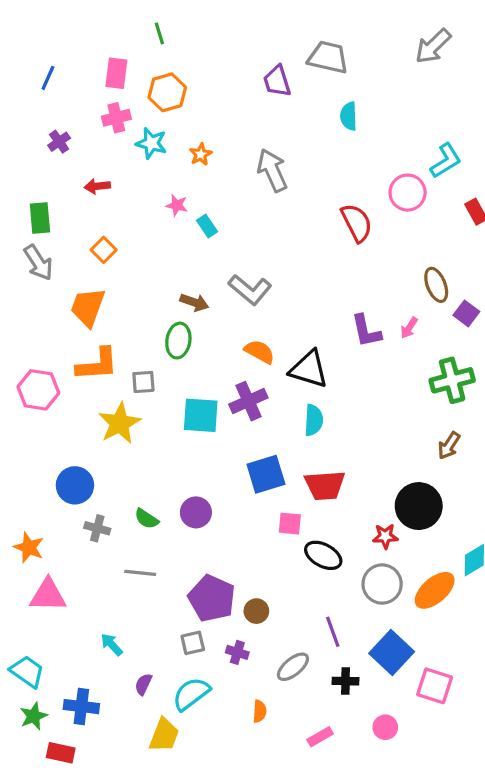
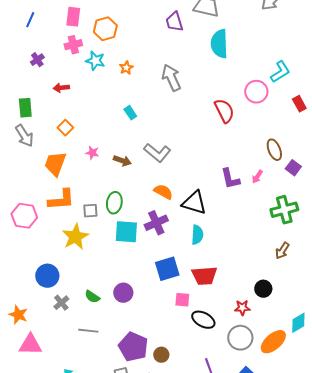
cyan semicircle: (349, 116) -> (219, 44), size x1.6
pink star: (177, 205) -> (92, 153), moved
green ellipse: (178, 341) -> (114, 203), moved
black circle: (419, 506) -> (263, 289), size x0.6
gray cross: (97, 528) -> (61, 303), turned 35

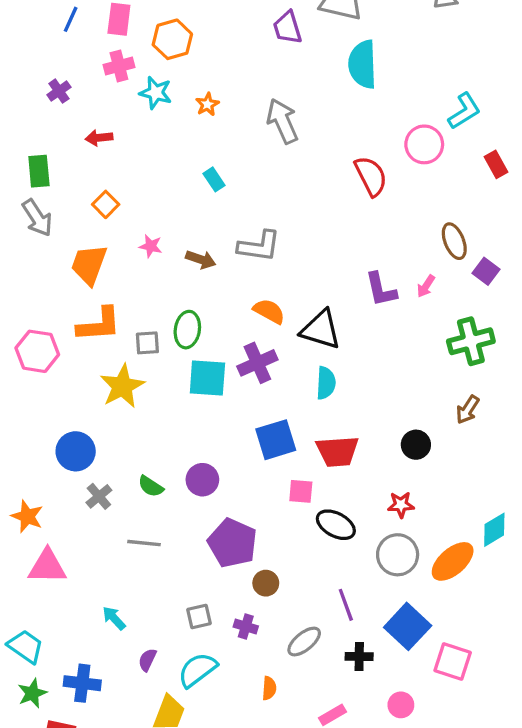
blue line: (30, 20) -> (71, 19), moved
gray L-shape: (157, 153) -> (259, 246), turned -32
black circle: (263, 289) -> (416, 445), moved
purple pentagon: (133, 347) -> (232, 543), moved

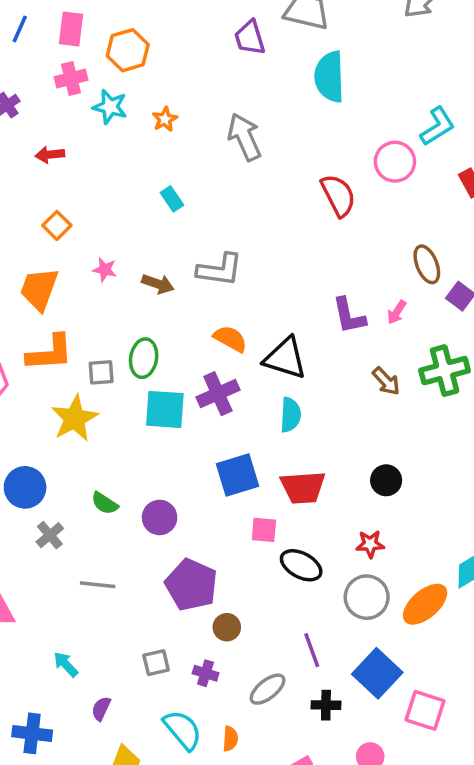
brown arrow: (468, 410) -> (386, 381), moved, turned -76
green semicircle: (151, 486) -> (105, 503), moved
cyan semicircle: (197, 670) -> (183, 730), moved, turned 87

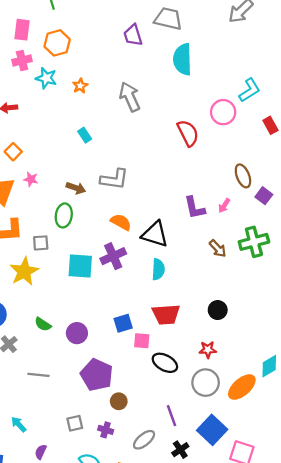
pink star: (105, 270) -> (31, 179), moved
green ellipse: (144, 358) -> (64, 215), moved
blue square: (237, 475) -> (123, 323), moved, size x0.7
black cross: (326, 705) -> (180, 450), turned -35

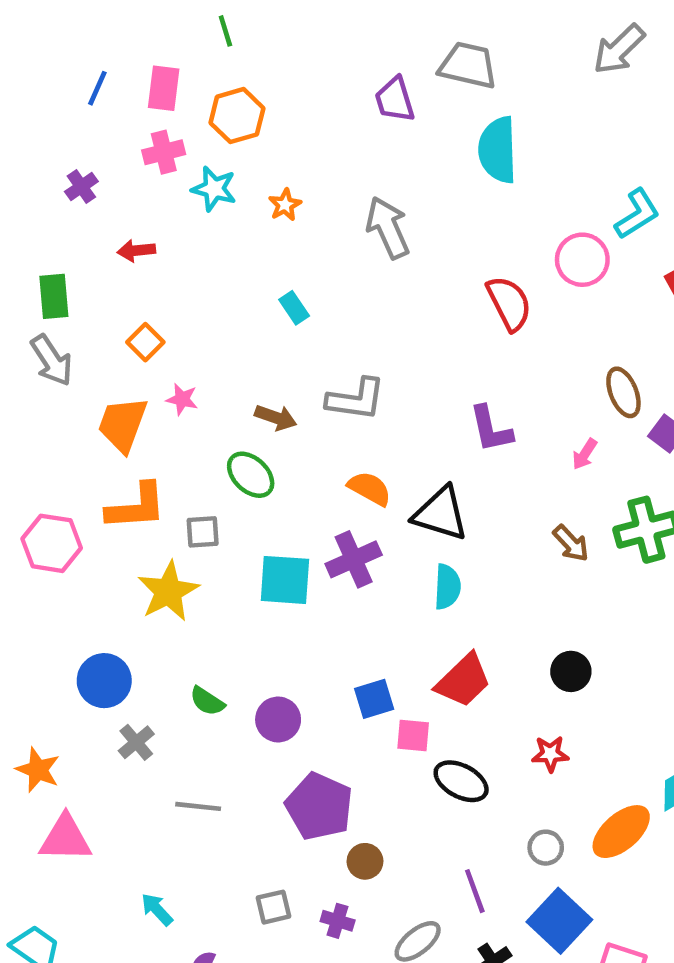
purple L-shape: (195, 208) -> (491, 429), moved
green ellipse: (64, 215) -> (251, 475), turned -55
red trapezoid: (166, 314) -> (463, 681), turned -40
gray circle: (206, 383) -> (546, 848), moved, size x0.6

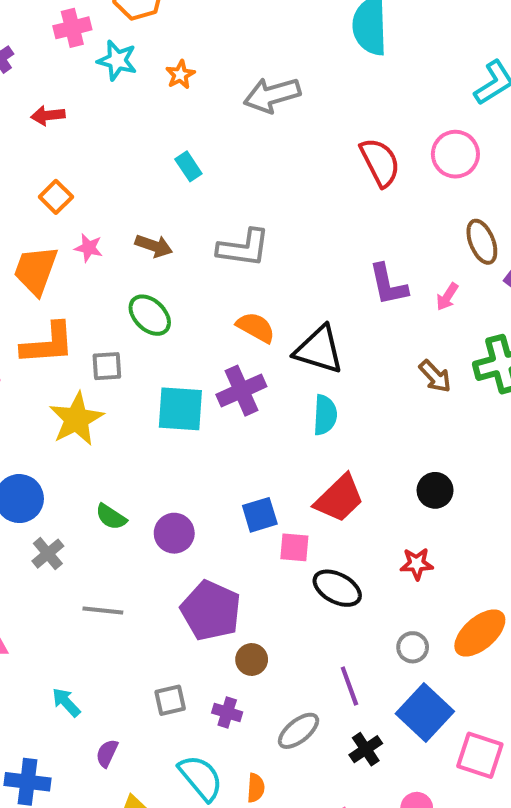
gray arrow: (388, 228) -> (272, 95), turned -82
pink circle: (582, 260) -> (455, 154), moved
brown arrow: (276, 418) -> (154, 246), moved
purple L-shape: (491, 429) -> (388, 285), moved

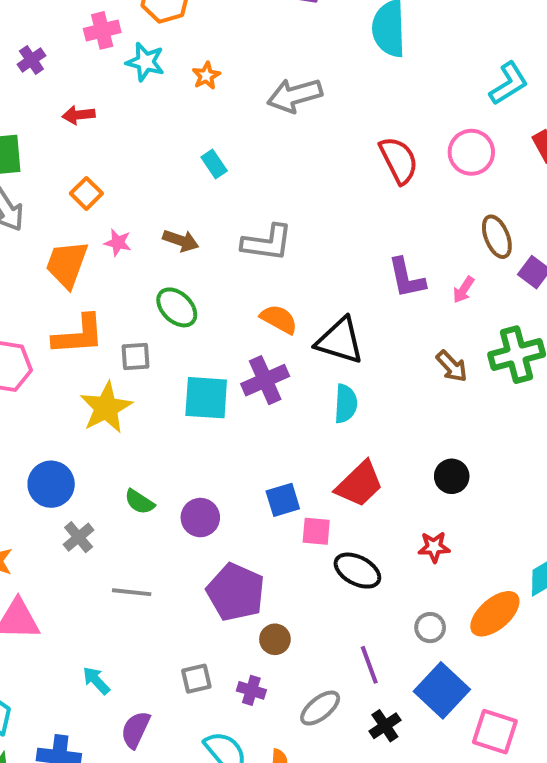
purple semicircle: (107, 753) -> (136, 730), size x1.4

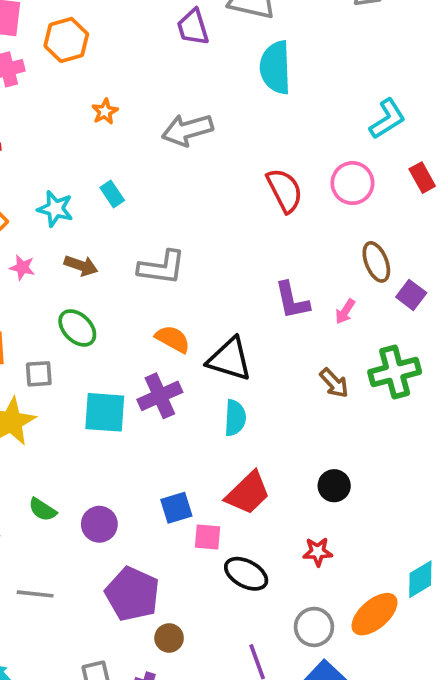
cyan star: (145, 62) -> (55, 209), moved
gray circle: (430, 628) -> (314, 627), size x1.4

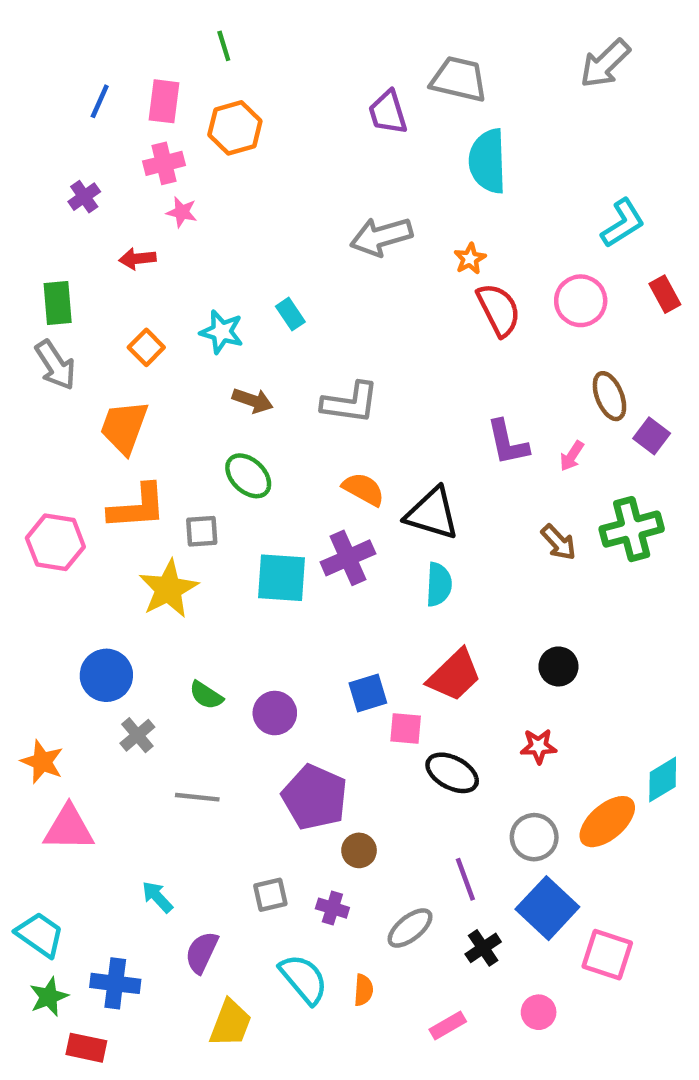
orange star: (105, 112) -> (470, 259), moved
pink star: (22, 267) -> (182, 212), moved

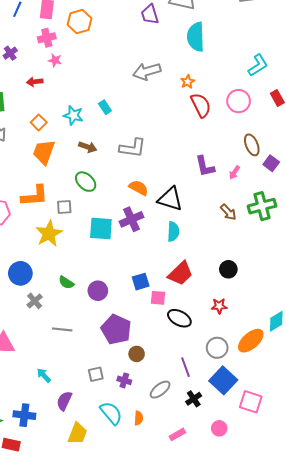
orange trapezoid: (124, 427) -> (44, 152), moved

